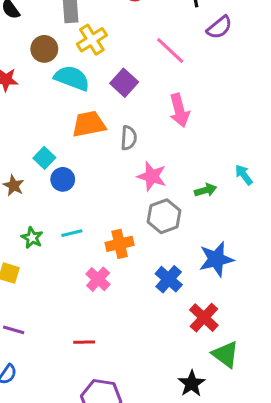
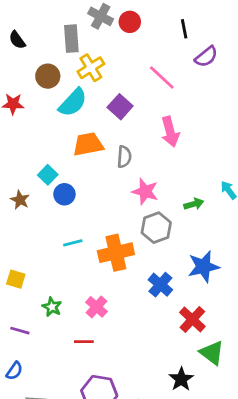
cyan semicircle: (72, 78) -> (73, 103), turned 112
green star: (32, 238) -> (52, 307), moved
orange cross: (120, 244) -> (116, 253), size x1.4
pink cross: (98, 279) -> (96, 307), moved

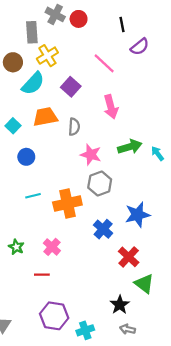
cyan square: (48, 175) -> (13, 126), moved
green arrow: (194, 204) -> (130, 147), moved, size x1.5

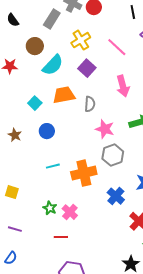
gray rectangle: (32, 32) -> (52, 19), turned 36
yellow cross: (47, 56) -> (81, 40), moved
green star: (16, 247) -> (50, 208), moved

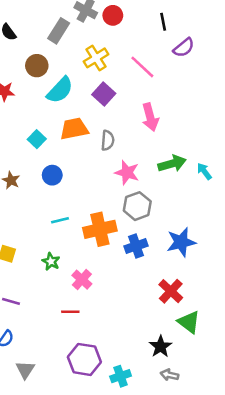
blue cross: (116, 196) -> (136, 246), moved, turned 30
green star: (50, 208) -> (51, 261), moved

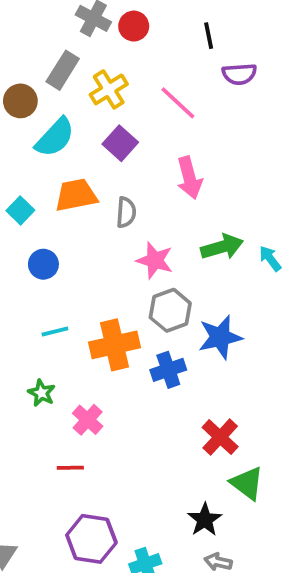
gray rectangle: (59, 31) -> (63, 70), moved
purple semicircle: (184, 48) -> (239, 74), turned 35
blue star: (181, 242) -> (220, 337), moved

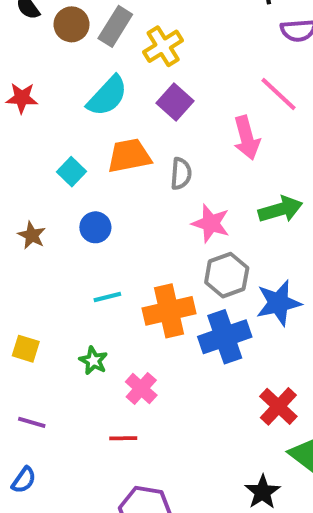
brown circle: (20, 101) -> (72, 24), moved
pink line: (178, 103) -> (278, 94), moved
blue cross: (168, 370) -> (225, 337), size x1.4

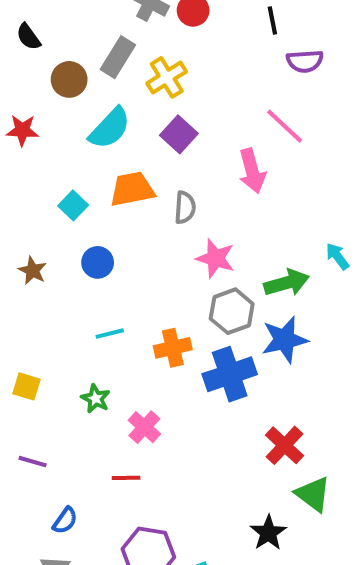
brown circle: (72, 24) -> (69, 79), moved
green arrow: (280, 209) -> (287, 283), moved
orange cross: (169, 311) -> (173, 348), size x0.7
blue semicircle: (24, 480) -> (65, 521), moved

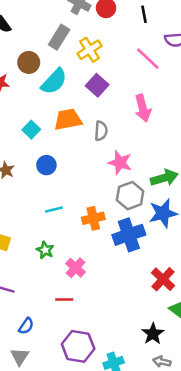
black line: (272, 21) -> (144, 14), moved
brown circle: (69, 79) -> (29, 62), moved
pink line: (285, 126) -> (148, 59), moved

